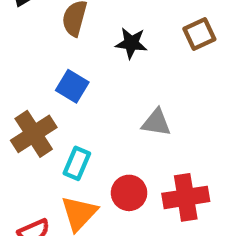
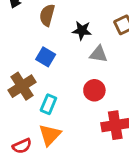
gray triangle: (156, 123) -> (99, 54), moved
red circle: (129, 193) -> (94, 90), moved

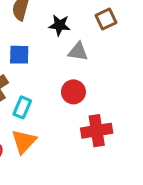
blue square: (46, 57) -> (19, 55), turned -30

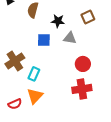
blue square: (19, 55) -> (44, 40), moved
red circle: (73, 92) -> (83, 64), moved

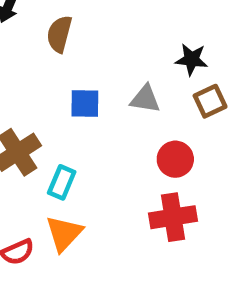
brown square: (88, 17) -> (210, 101), moved
black star: (58, 21) -> (192, 59), moved

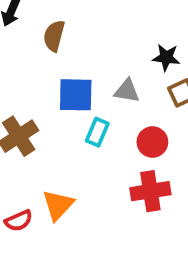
blue square: (85, 104) -> (76, 95), size x1.4
cyan rectangle: (62, 182) -> (97, 132), moved

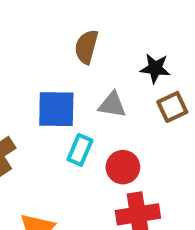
brown semicircle: (54, 36) -> (86, 47), moved
red circle: (152, 142) -> (123, 167), moved

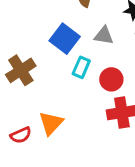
blue square: (56, 109) -> (65, 39), turned 36

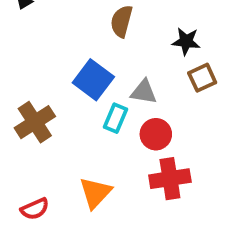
gray triangle: (104, 36) -> (144, 92), moved
orange triangle: (51, 123) -> (95, 193), moved

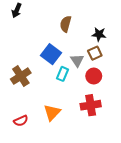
brown square: (202, 78) -> (95, 53), moved
gray triangle: (144, 92) -> (77, 60), turned 48
red circle: (156, 134) -> (94, 76), moved

